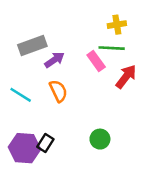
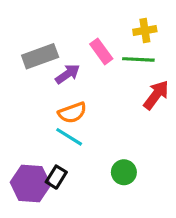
pink rectangle: (96, 61) -> (101, 51), moved
orange semicircle: (58, 91) -> (72, 113), turned 95
cyan line: (21, 95) -> (69, 137), moved

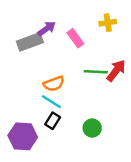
green line: (138, 59) -> (96, 72), moved
purple arrow: (67, 74) -> (47, 29), moved
black rectangle: (56, 177) -> (53, 121), moved

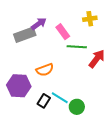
green line: (96, 72) -> (77, 47), moved
cyan line: (51, 102) -> (60, 98), moved
purple hexagon: (23, 136) -> (19, 86), moved

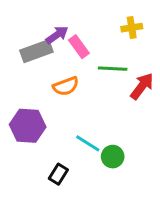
pink rectangle: (63, 32) -> (79, 47), moved
orange semicircle: (45, 70) -> (66, 86), moved
black rectangle: (44, 101) -> (58, 174), moved

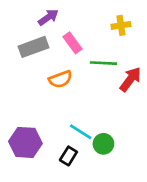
purple arrow: (57, 35) -> (48, 17), moved
purple hexagon: (28, 126) -> (25, 142), moved
black rectangle: (58, 174) -> (68, 156), moved

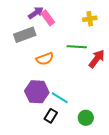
pink rectangle: (73, 43) -> (48, 18), moved
purple hexagon: (25, 142) -> (37, 92), moved
green circle: (103, 144) -> (86, 118), moved

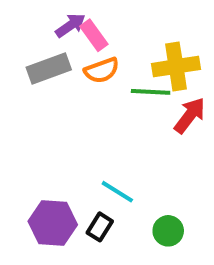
yellow cross: (90, 19) -> (176, 66), moved, size x1.6
orange semicircle: (45, 59) -> (102, 70), moved
purple hexagon: (37, 92) -> (53, 223), moved

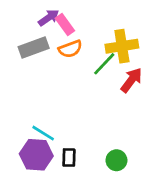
green line: (151, 92) -> (104, 64), turned -50
cyan line: (117, 192) -> (43, 133), moved
black rectangle: (100, 227) -> (69, 158), turned -30

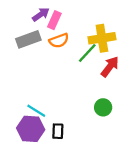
pink rectangle: (65, 24) -> (54, 20), turned 60
green circle: (116, 160) -> (103, 107), moved

